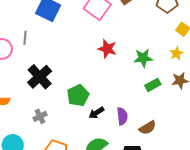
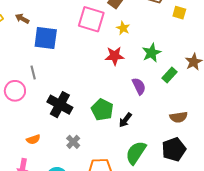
yellow star: (176, 53) -> (123, 28), moved
purple semicircle: (122, 116) -> (139, 86), moved
brown semicircle: (148, 128) -> (179, 117), turned 42

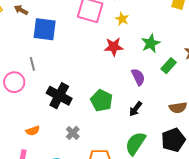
black arrow: (125, 120) -> (136, 109), moved

